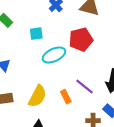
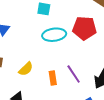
yellow semicircle: (37, 96) -> (26, 69), size x0.7

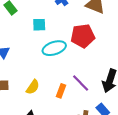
orange rectangle: (53, 78) -> (61, 91), turned 40

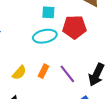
cyan square: (39, 25) -> (48, 12), moved
orange rectangle: (61, 91) -> (43, 71), moved

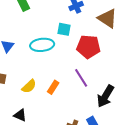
cyan ellipse: (45, 36) -> (42, 45), moved
purple line: (67, 74) -> (81, 78), moved

